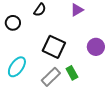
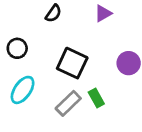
black circle: (13, 23) -> (17, 48), moved

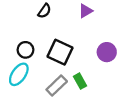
black circle: (17, 48) -> (25, 50), moved

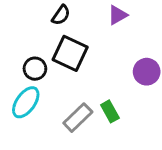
black square: (60, 52) -> (70, 53), moved

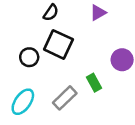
cyan ellipse: (26, 102) -> (23, 102), moved
green rectangle: (110, 111) -> (94, 83), moved

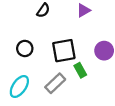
black square: (58, 44) -> (64, 51), moved, turned -35

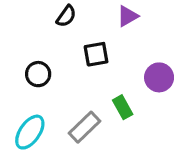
black square: (64, 51) -> (96, 54), moved, size x0.7

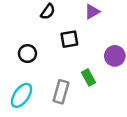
gray rectangle: (85, 127) -> (61, 92), turned -30

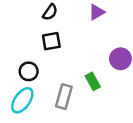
black square: (69, 39) -> (51, 41), moved
black circle: (27, 54) -> (29, 71), moved

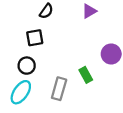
black square: (51, 41) -> (35, 38), moved

